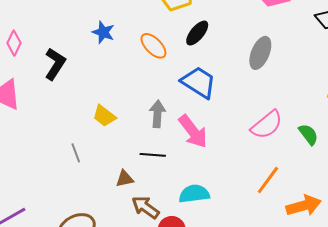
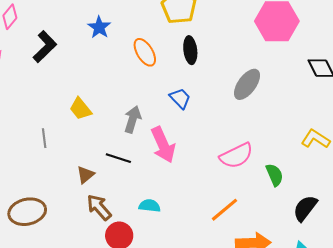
black ellipse: (197, 33) -> (190, 50), turned -60
blue trapezoid: (199, 82) -> (180, 98), size x0.6
brown triangle: (125, 179) -> (85, 175), turned -42
cyan semicircle: (194, 194) -> (150, 206), size x0.7

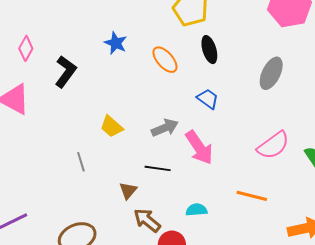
gray arrow: (133, 119) -> (165, 128), turned 60
orange line: (225, 210) -> (252, 196), moved, turned 64

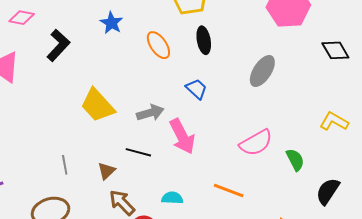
pink diamond: (26, 48) -> (22, 18), turned 65
yellow trapezoid: (112, 127) -> (98, 105), size x1.5
gray line: (81, 162) -> (65, 165), moved

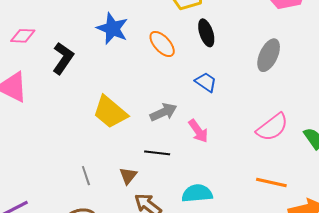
blue star: (111, 23) -> (112, 29), size x1.4
pink arrow: (182, 136) -> (198, 131), size x0.7
orange line: (229, 191) -> (271, 182), moved
cyan semicircle: (172, 198) -> (197, 193), size x1.4

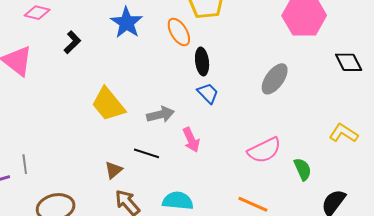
black ellipse: (206, 33) -> (202, 61), moved
orange ellipse: (162, 44) -> (179, 32), moved
black L-shape: (63, 58) -> (72, 42), size x0.7
gray line: (86, 176) -> (25, 164), moved

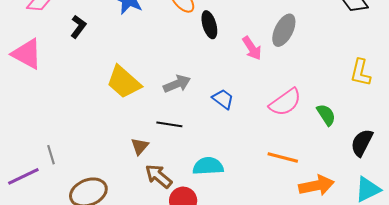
blue trapezoid: (208, 93) -> (223, 99), moved
yellow L-shape: (344, 133) -> (361, 73), turned -100
pink arrow: (191, 140) -> (252, 48), moved

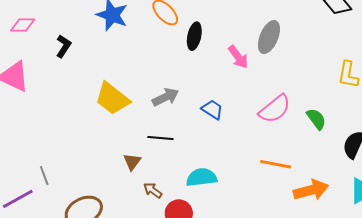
black ellipse: (209, 25) -> (194, 36), turned 32
brown arrow: (159, 176) -> (153, 190), size x0.7

